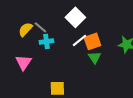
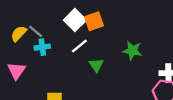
orange square: (92, 41) -> (94, 21), moved

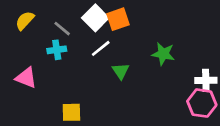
gray line: (36, 31) -> (62, 29), moved
yellow semicircle: (19, 34) -> (25, 21), moved
pink triangle: (16, 71) -> (26, 78), turned -42

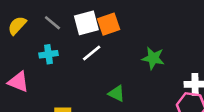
white square: (95, 18) -> (86, 23), turned 30
gray line: (62, 29) -> (52, 23), moved
green triangle: (121, 71) -> (117, 93), moved, turned -30

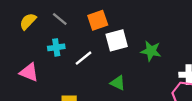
white square: (86, 23) -> (117, 40), moved
orange square: (109, 24) -> (98, 20), moved
white line: (92, 53) -> (83, 58), moved

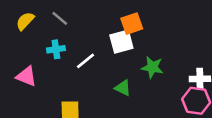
orange square: (98, 20) -> (132, 24), moved
green star: (151, 51) -> (152, 67), moved

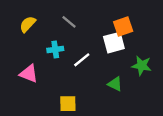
gray line: (60, 18) -> (69, 22), moved

